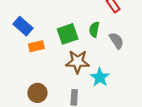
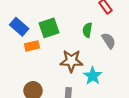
green square: (68, 34) -> (49, 28), moved

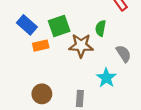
gray semicircle: (109, 41) -> (124, 54), moved
brown star: (71, 61) -> (81, 46), moved

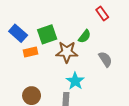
green semicircle: (101, 28) -> (85, 36), turned -152
cyan star: (106, 78) -> (75, 81), moved

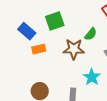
green square: (47, 34) -> (55, 21), moved
cyan star: (75, 81) -> (92, 77), moved

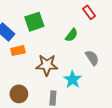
brown star: (74, 49) -> (47, 65), moved

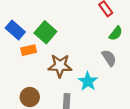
green square: (34, 22) -> (45, 32), moved, turned -30
green semicircle: (72, 35) -> (116, 33), moved

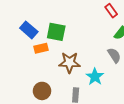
green square: (45, 32) -> (56, 32), turned -30

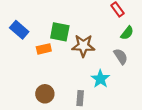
blue rectangle: (29, 30) -> (19, 30), moved
brown star: (69, 62) -> (83, 46), moved

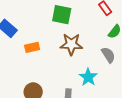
green square: (60, 32) -> (62, 15), moved

